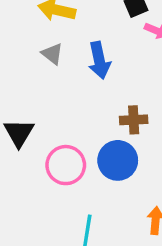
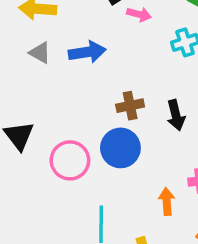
blue arrow: (99, 60) -> (87, 52), turned -78

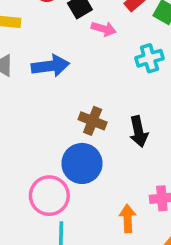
brown cross: (130, 106) -> (93, 121), turned 32
pink circle: (70, 160) -> (49, 196), moved

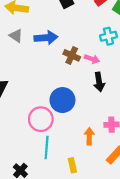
pink arrow: (104, 29) -> (92, 59), moved
brown cross: (93, 121) -> (72, 55), moved

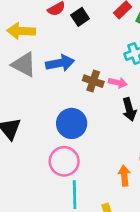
gray triangle: (16, 36) -> (24, 65), size x1.5
blue circle: (62, 100) -> (72, 123), moved

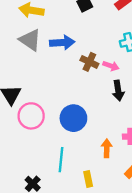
blue circle: (72, 123) -> (73, 118), moved
pink circle: (64, 161) -> (31, 116), moved

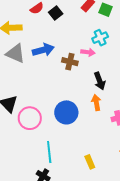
pink arrow: (111, 66) -> (88, 52), moved
orange arrow: (107, 148) -> (96, 103), moved
cyan line: (61, 160) -> (49, 152), moved

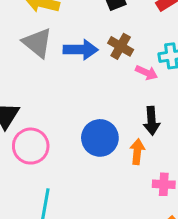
brown cross: (70, 62) -> (121, 46), moved
blue circle: (66, 112) -> (100, 138), moved

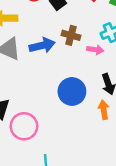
blue circle: (100, 138) -> (72, 91), moved

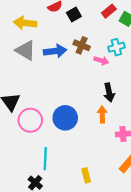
blue circle: (72, 91) -> (65, 118), moved

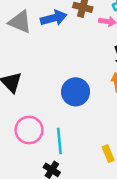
pink circle: (30, 120) -> (29, 130), moved

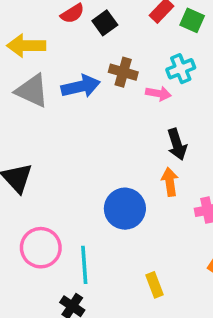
blue circle: (76, 92) -> (125, 209), moved

